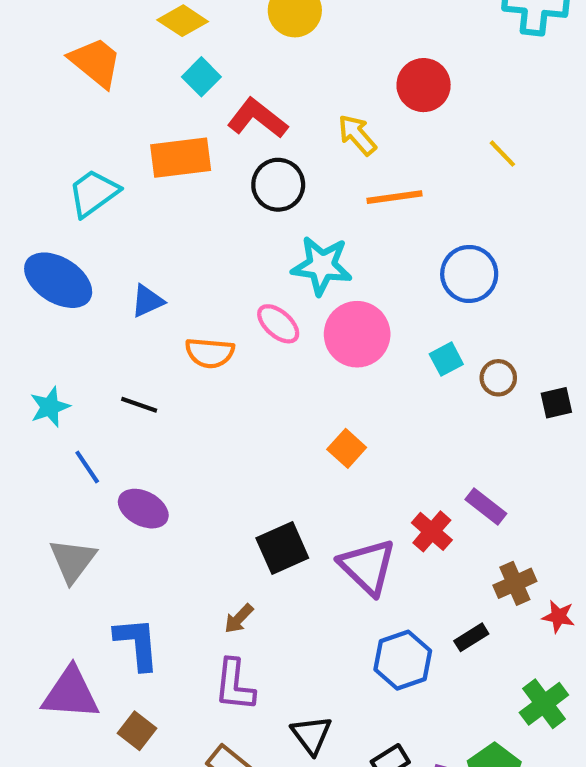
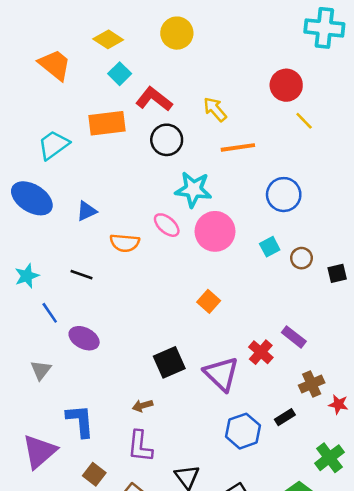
red circle: (424, 85) -> (286, 85), moved
gray triangle: (73, 560) -> (41, 370), size x0.7
brown arrow: (239, 619) -> (143, 406), turned 30
purple triangle: (71, 693) -> (40, 451), turned -45
brown square: (137, 731) -> (94, 474), moved

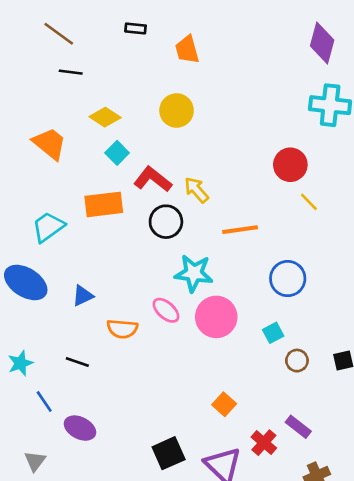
yellow arrow: (215, 109) -> (196, 190), moved
brown circle: (301, 258) -> (297, 361), moved
orange square: (209, 301) -> (224, 404), moved

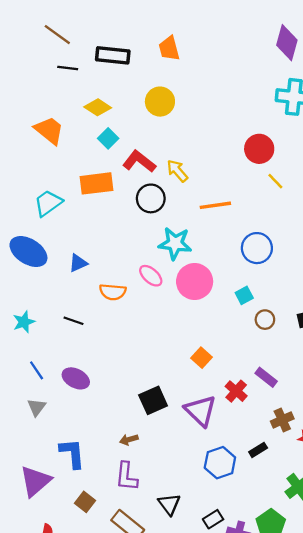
black rectangle: (136, 28) -> (113, 55), moved, size x1.8
blue line: (44, 402) -> (37, 370), moved

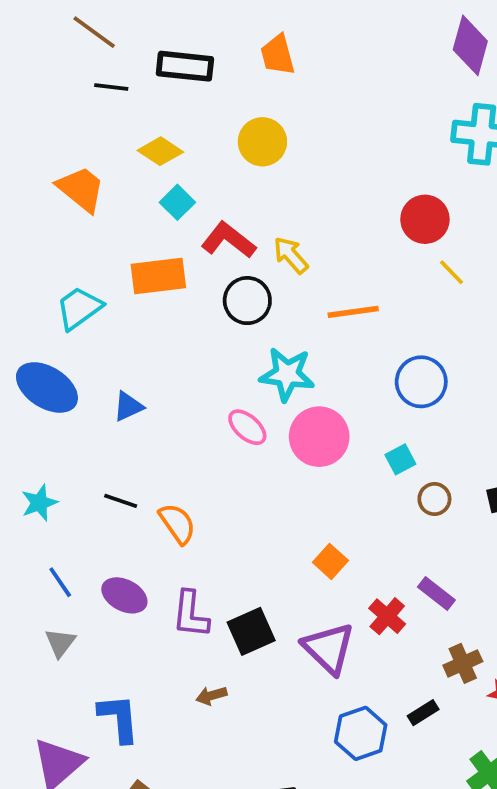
orange semicircle: (113, 292) -> (177, 524), moved, turned -130
purple L-shape: (127, 476) -> (191, 614), moved

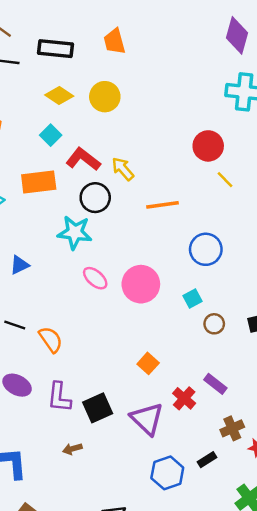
yellow diamond: (160, 151) -> (59, 95), moved
cyan star: (287, 374) -> (75, 232), moved

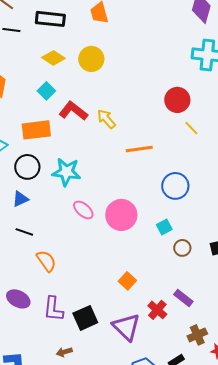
black circle: (95, 198) -> (27, 167), moved
black line: (15, 325) -> (24, 232), moved

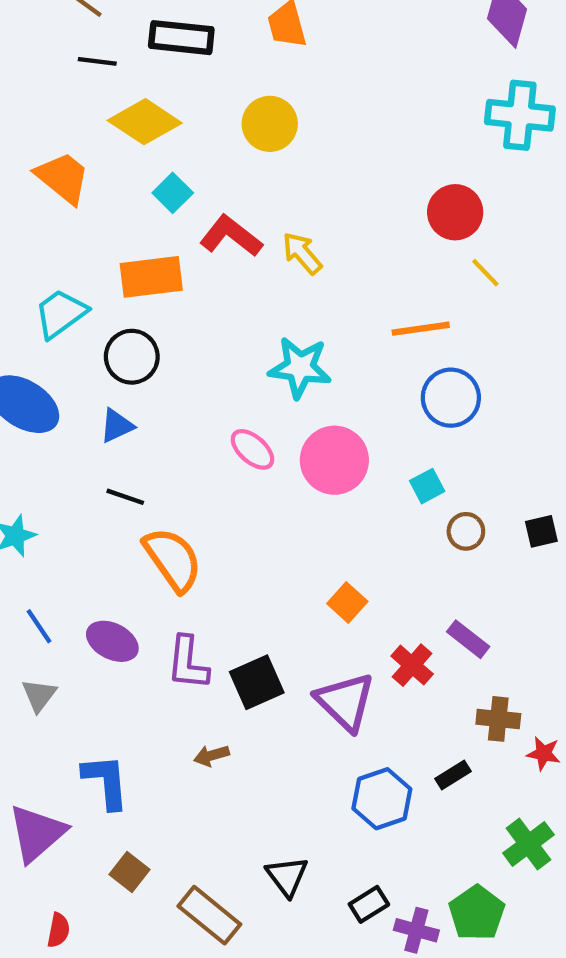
yellow diamond: (53, 58) -> (145, 122), moved, size x1.4
orange line: (139, 149) -> (421, 329), moved
cyan star: (66, 172) -> (300, 367), moved
orange semicircle: (46, 261) -> (173, 559), size x1.4
brown cross: (197, 335) -> (498, 719), turned 30

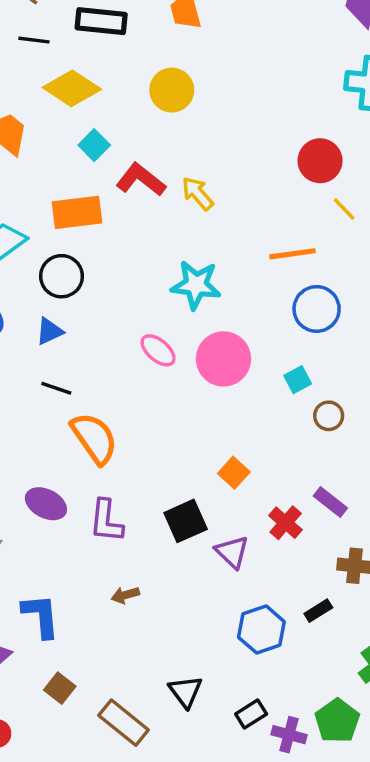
black square: (257, 682) -> (186, 521), moved
purple triangle: (345, 702) -> (232, 552), size x0.7

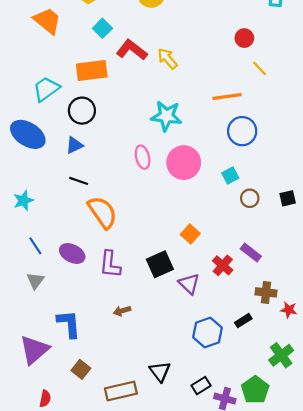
red circle: (320, 161) -> (244, 38), size x0.7
pink ellipse: (158, 350) -> (143, 157), turned 35
brown rectangle: (124, 723) -> (121, 391), turned -52

